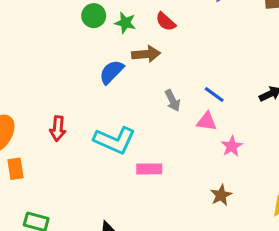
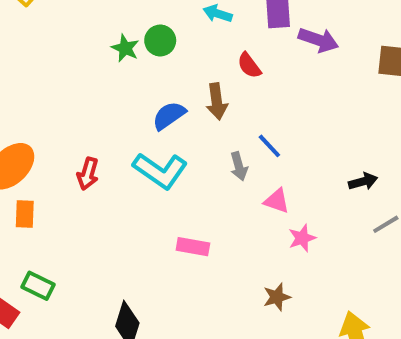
green star: (125, 23) -> (125, 48), moved
brown arrow: (146, 54) -> (217, 101), turned 76
blue line: (214, 95) -> (269, 146), moved
cyan L-shape: (115, 140) -> (160, 171), moved

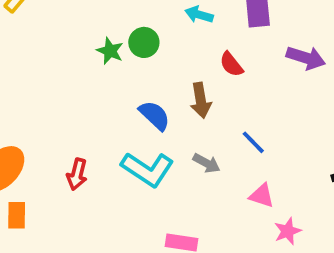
purple arrow: (318, 40) -> (306, 58), moved
blue semicircle: (169, 116) -> (155, 115), turned 80
gray arrow: (239, 166) -> (206, 163), moved, turned -44

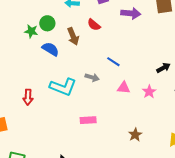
brown arrow: (201, 100) -> (73, 36), moved
blue semicircle: (155, 115) -> (50, 49), moved
pink star: (288, 231) -> (149, 92), moved

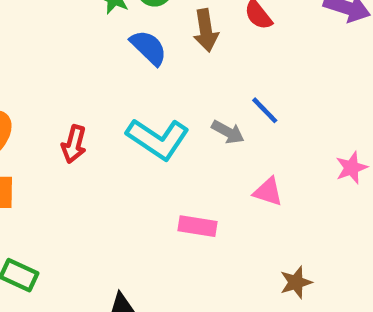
blue line: (113, 62) -> (265, 110), moved
pink triangle: (124, 88) -> (268, 192), moved
pink star: (149, 92) -> (351, 168), moved

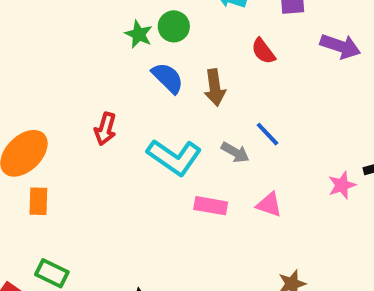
brown arrow: (206, 30) -> (215, 88), moved
red arrow: (74, 144) -> (105, 129), moved
pink rectangle: (197, 226) -> (211, 206), moved

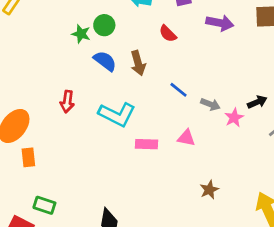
gray arrow: (235, 152) -> (210, 104), moved

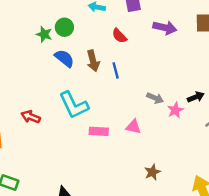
blue line: (178, 90) -> (116, 70), moved, turned 35
red arrow: (67, 102) -> (31, 117), moved, turned 102
cyan L-shape: (117, 114) -> (74, 105), turned 36

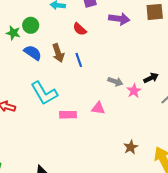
brown star: (152, 172) -> (131, 147), moved

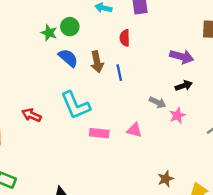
purple arrow: (119, 19) -> (182, 57), moved
red semicircle: (80, 29) -> (125, 38), turned 40
black arrow: (151, 78) -> (184, 86), moved

